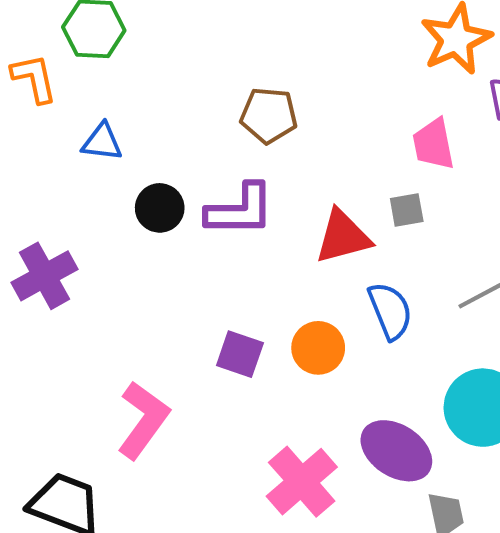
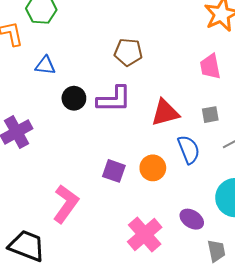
gray square: (407, 210) -> (210, 115), moved
purple ellipse: (396, 451) -> (192, 219), size x0.7

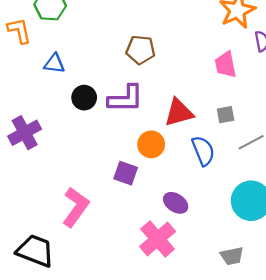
orange circle: (153, 168) -> (151, 144), moved
purple ellipse: (192, 219) -> (176, 203), moved
gray trapezoid: (216, 251) -> (232, 256), turned 90

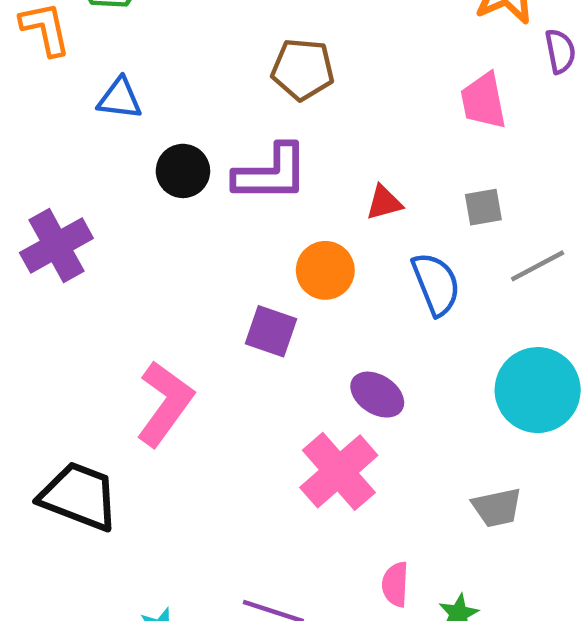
red triangle: (179, 112) -> (384, 203), size x0.6

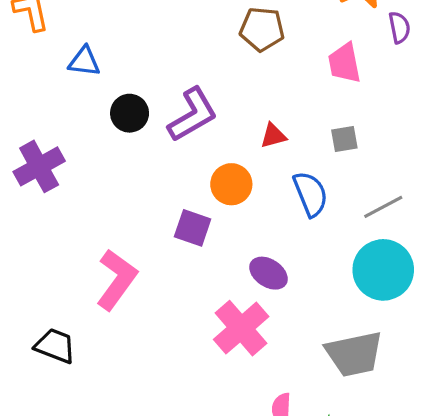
brown pentagon: (303, 69) -> (262, 29), moved
purple L-shape: (271, 173) -> (193, 115), turned -30
gray line: (538, 266) -> (383, 207), moved
black trapezoid: (79, 496) -> (55, 346), size x0.7
gray trapezoid: (497, 508) -> (354, 354), size x1.6

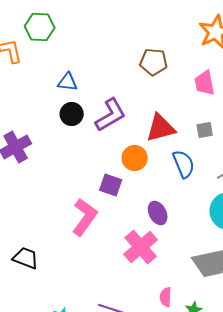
blue triangle: (84, 61) -> (68, 82), moved
red triangle: (273, 136) -> (161, 128), size x1.8
purple ellipse: (269, 273) -> (158, 213), turned 30
pink L-shape: (117, 280) -> (85, 217), moved

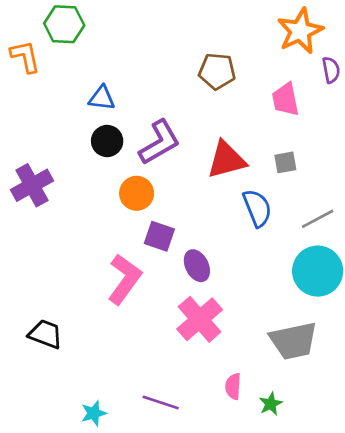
orange circle: (135, 158) -> (137, 193), moved
purple ellipse: (158, 213) -> (197, 266), moved

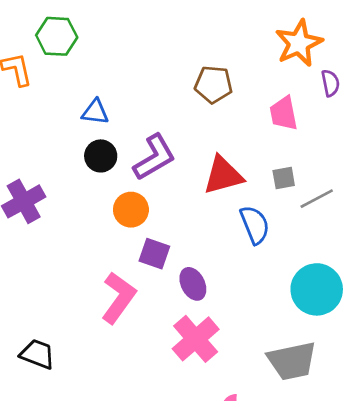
gray line: (318, 219) -> (317, 199), moved

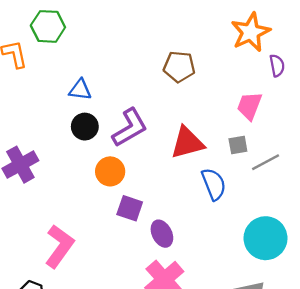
pink trapezoid: (284, 113) -> (249, 106), moved, turned 32
pink L-shape: (119, 298) -> (59, 246), moved

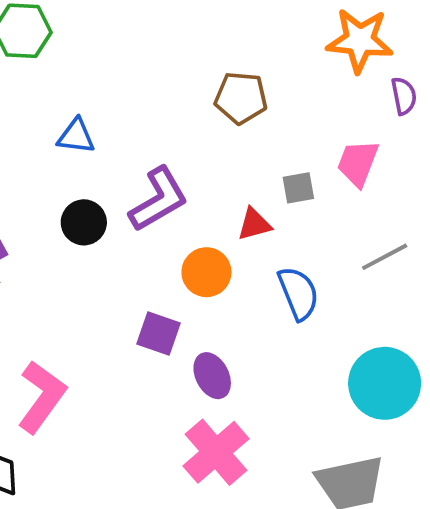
orange star: (251, 32) -> (360, 40), turned 30
black circle: (85, 127) -> (84, 222), moved
red triangle: (187, 143) -> (254, 224), size x0.6
gray square: (238, 145) -> (298, 188), moved
orange circle: (110, 171) -> (206, 272), moved

